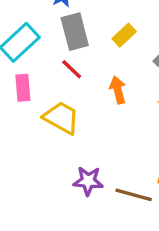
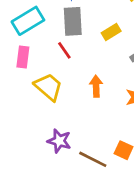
orange arrow: (118, 90) -> (96, 86), moved

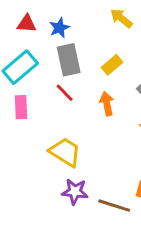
orange arrow: (96, 86) -> (107, 104), moved
yellow trapezoid: (48, 87) -> (65, 152), moved

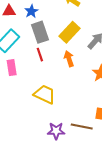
yellow rectangle: (112, 65) -> (69, 32), size x1.5
red line: (65, 93) -> (40, 55), turned 32
purple star: (75, 192) -> (56, 131), moved

